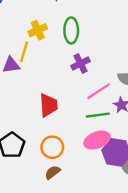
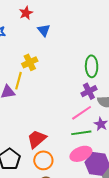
green ellipse: (71, 30) -> (92, 66), moved
purple cross: (80, 63) -> (89, 91), moved
red trapezoid: (48, 105) -> (37, 139), moved, turned -125

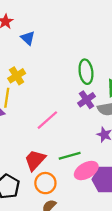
pink line: (82, 113) -> (47, 120), moved
green line: (81, 133) -> (70, 156), moved

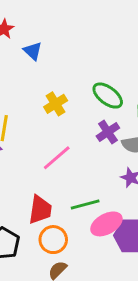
green ellipse: (86, 72) -> (108, 96), turned -45
yellow cross: (17, 76) -> (56, 104), moved
red trapezoid: (35, 160) -> (40, 210), turned 145

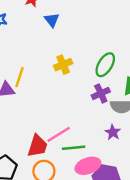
green ellipse: (108, 96) -> (105, 65), turned 75
pink line: (57, 158) -> (59, 134), moved

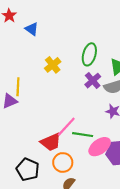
red trapezoid: (37, 146) -> (51, 142), turned 65
green line: (74, 148) -> (83, 135), turned 30

